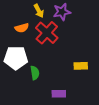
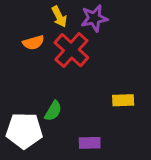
white pentagon: (16, 58) -> (24, 131), moved
green semicircle: (35, 73) -> (53, 111), turned 40

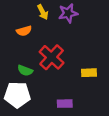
red cross: (71, 50) -> (52, 57), moved
green semicircle: (53, 111) -> (25, 70), moved, turned 80

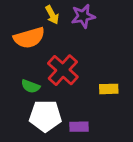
orange semicircle: (24, 31) -> (29, 38), size x1.6
white pentagon: (17, 95) -> (45, 116), moved

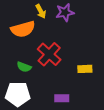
white pentagon: (45, 116) -> (18, 94), moved

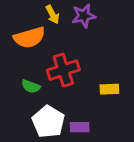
red cross: (49, 54) -> (63, 70), turned 30
white pentagon: (18, 94) -> (48, 122), moved, turned 30

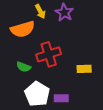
purple star: (84, 16) -> (64, 12), turned -30

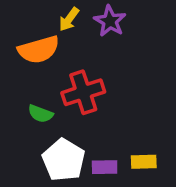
yellow arrow: (40, 11) -> (69, 19), turned 64
yellow rectangle: (84, 69) -> (144, 162), moved

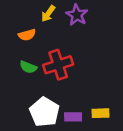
orange semicircle: (39, 50) -> (27, 35), size x0.6
green semicircle: (40, 114) -> (28, 67), moved

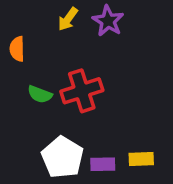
orange semicircle: (27, 35) -> (17, 49), moved, turned 105

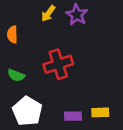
green semicircle: (40, 94) -> (16, 75), moved
white pentagon: (63, 157) -> (27, 111), moved

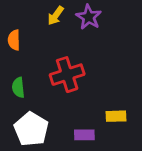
green semicircle: (16, 75) -> (18, 87), turned 63
yellow rectangle: (100, 112) -> (116, 116), moved

